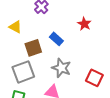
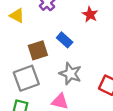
red star: (84, 24) -> (90, 14), moved
yellow triangle: (15, 27) -> (17, 16), moved

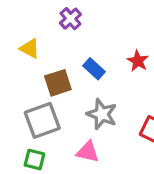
red star: (90, 14) -> (138, 61), moved
yellow triangle: (17, 16) -> (30, 48), moved

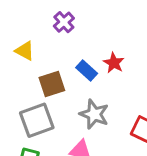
red star: (138, 61) -> (114, 63), moved

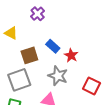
red star: (114, 63) -> (71, 55), moved

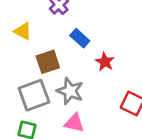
blue rectangle: (53, 46) -> (80, 38), moved
gray star: (58, 76) -> (70, 91), moved

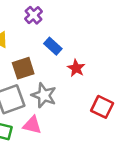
pink triangle: (74, 123) -> (32, 125), moved

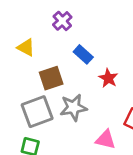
gray star: (44, 95) -> (73, 107), turned -30
pink triangle: (32, 125) -> (106, 140), moved

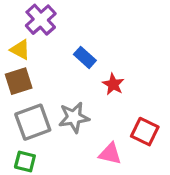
purple cross: (62, 21) -> (41, 20), moved, size x1.4
brown square: (51, 78) -> (19, 81), moved

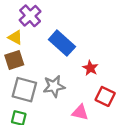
blue rectangle: (85, 57) -> (62, 43), size x1.6
red star: (113, 84) -> (90, 68), moved
gray square: (33, 122) -> (24, 90), turned 35

